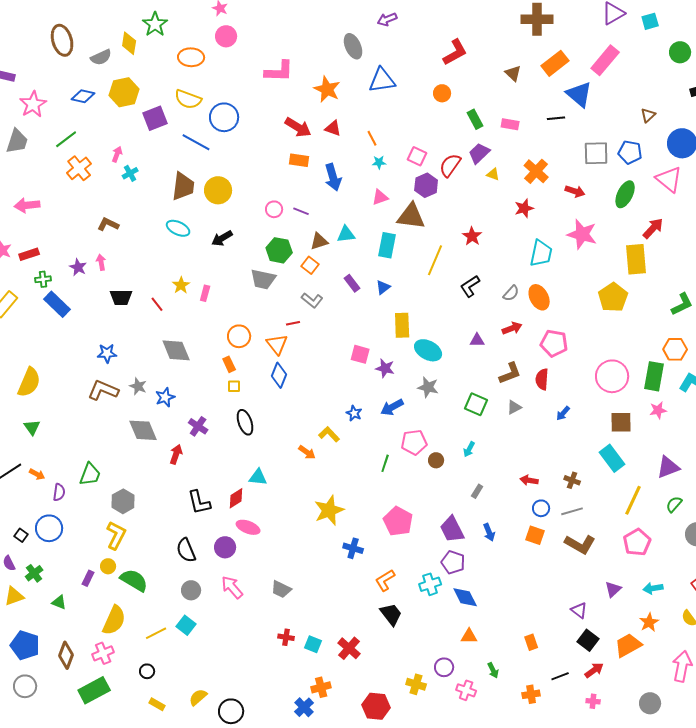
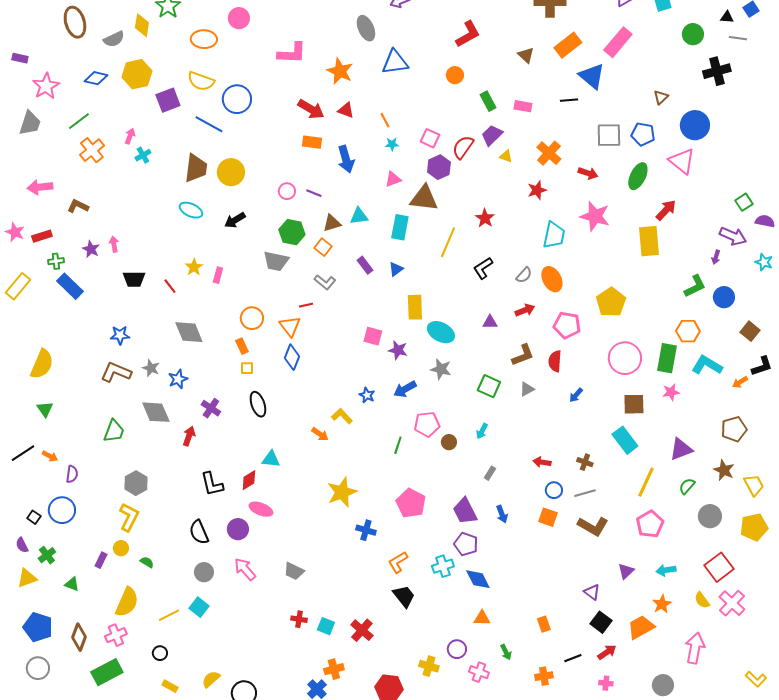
brown L-shape: (108, 224) -> (78, 206), moved
yellow pentagon: (613, 297) -> (611, 302), moved
green trapezoid: (90, 474) -> (114, 431), moved
green semicircle: (134, 580) -> (147, 562), size x0.5

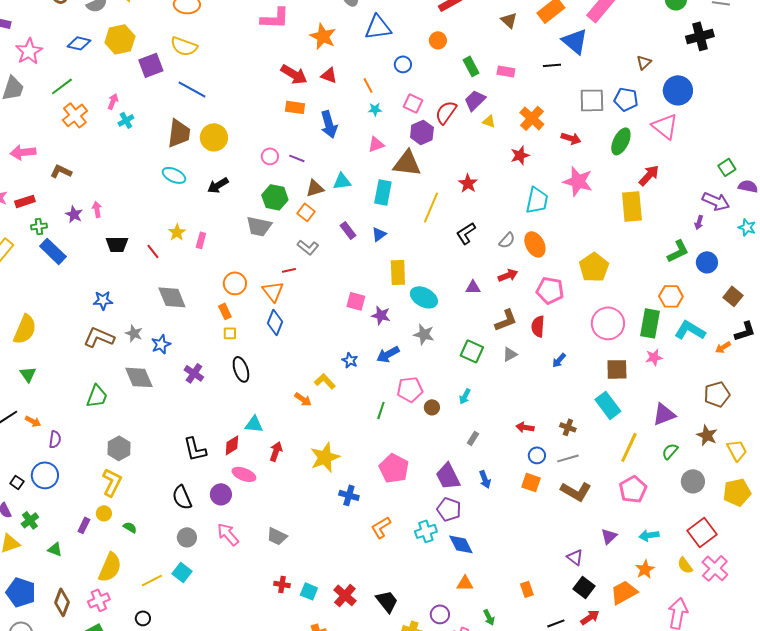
blue circle: (237, 99) -> (403, 64), moved, size x0.6
red arrow: (189, 436) -> (276, 451), moved
black trapezoid: (404, 596) -> (387, 601), moved

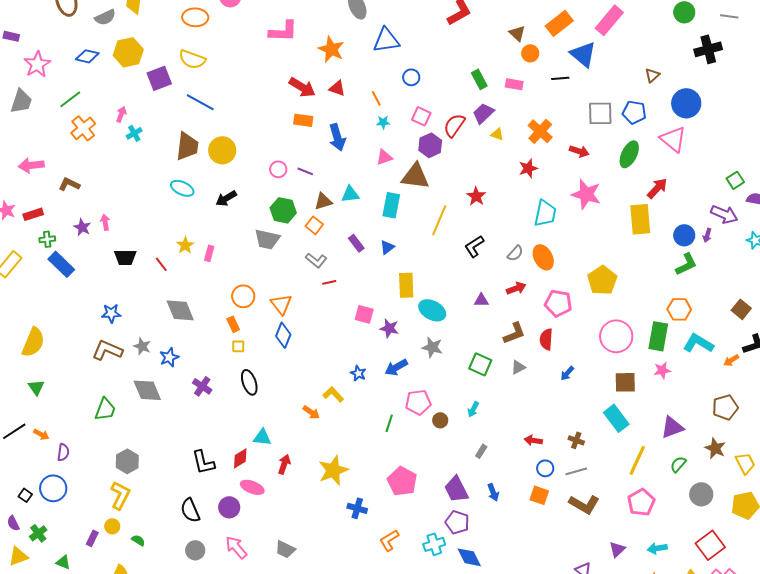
orange circle: (438, 40) -> (530, 53), moved
blue circle: (707, 262) -> (684, 235), moved
red line: (289, 270) -> (329, 282), moved

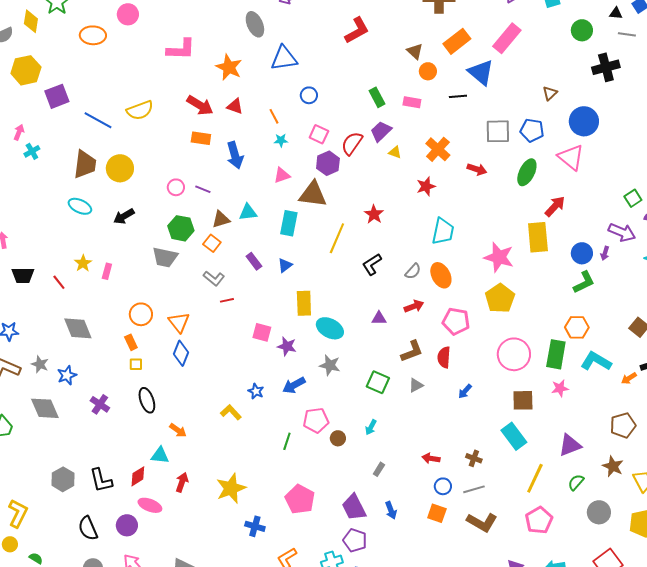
yellow semicircle: (192, 59) -> (140, 110), moved, turned -40
pink star: (586, 194) -> (499, 257), moved
orange arrow: (311, 412) -> (178, 430), moved
gray hexagon: (127, 461) -> (63, 479), moved

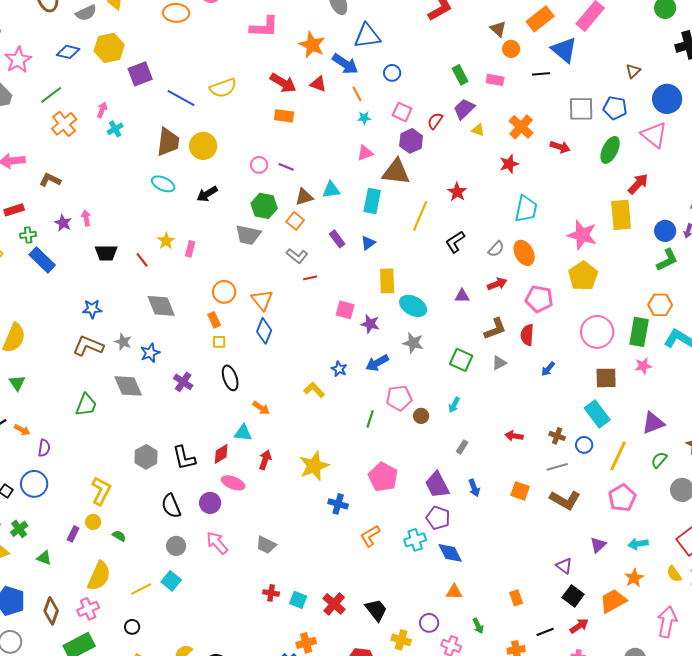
red semicircle: (352, 143) -> (435, 121), size x0.7
blue arrow: (235, 155) -> (345, 64), moved, turned -40
blue circle: (443, 486) -> (584, 445), moved

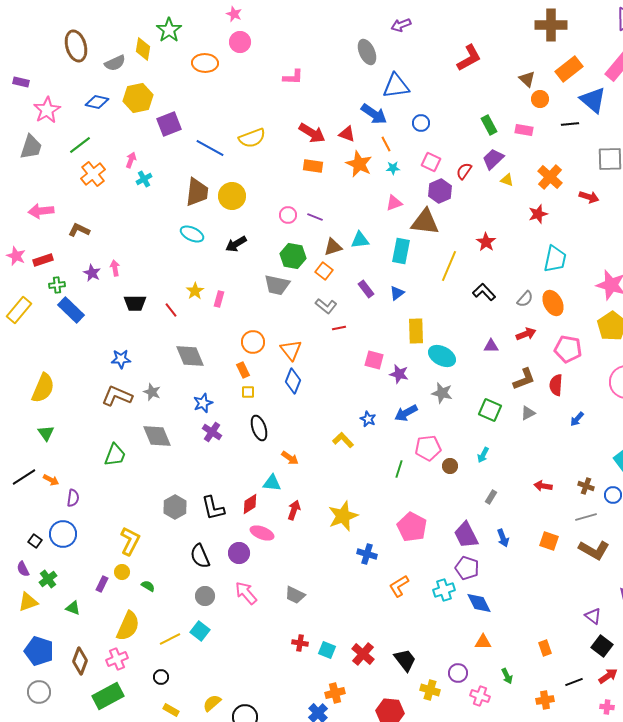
pink L-shape: (264, 27) -> (293, 77), size x0.7
orange star: (312, 45) -> (359, 164), moved
black L-shape: (455, 242) -> (484, 292), turned 80
blue star: (150, 353) -> (203, 403), moved

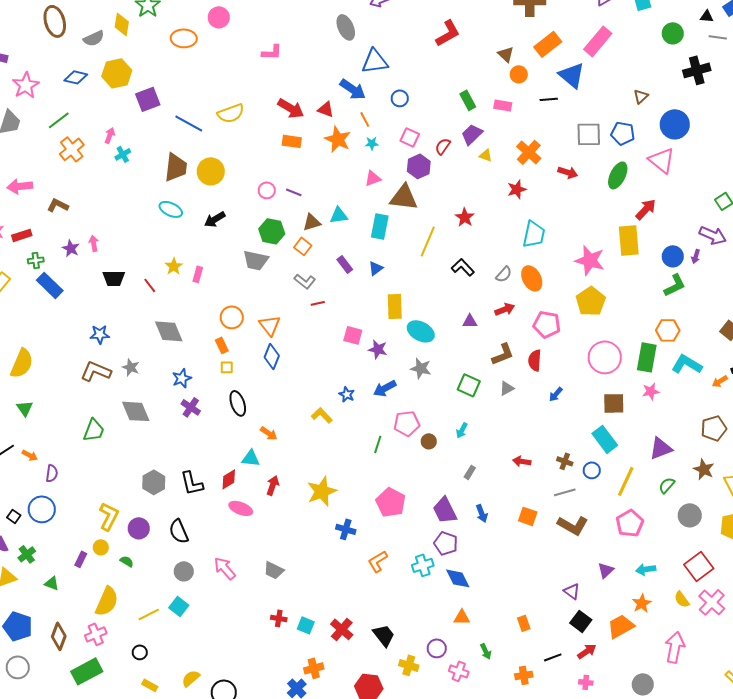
purple circle: (239, 553) -> (139, 528), moved

